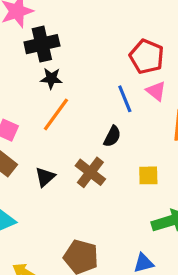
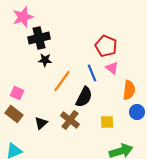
orange line: (56, 114) -> (62, 81), moved
black semicircle: (112, 136) -> (84, 97), size x1.5

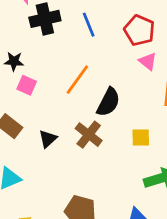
black star: (45, 60) -> (14, 61), moved
blue line: (92, 73) -> (89, 25), moved
pink square: (17, 93) -> (27, 85), moved

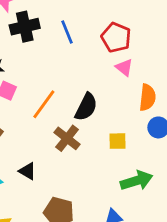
orange line: (77, 80) -> (44, 104), moved
black triangle: (48, 139) -> (27, 171), moved, turned -48

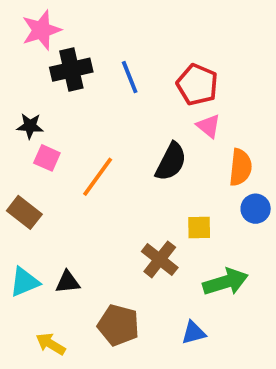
black semicircle: (86, 107) -> (171, 162), moved
brown cross: (67, 138) -> (160, 259), moved
black triangle: (27, 171) -> (68, 282), moved, turned -36

